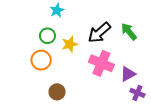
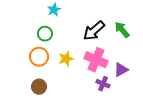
yellow star: (70, 44) -> (66, 59), moved
brown circle: (57, 92) -> (39, 87), moved
purple cross: (137, 93) -> (103, 84), moved

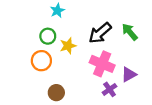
yellow star: (66, 59) -> (68, 46), moved
purple cross: (103, 84) -> (110, 89), turned 32
brown circle: (39, 87) -> (56, 93), moved

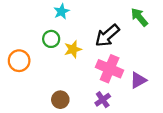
green arrow: (130, 32) -> (139, 17), moved
orange circle: (41, 61) -> (19, 61), moved
purple cross: (110, 89) -> (103, 100), moved

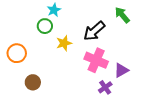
green circle: (51, 39) -> (45, 26), moved
brown circle: (60, 100) -> (33, 82), moved
purple cross: (103, 100) -> (105, 87), moved

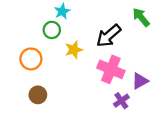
orange circle: (17, 53) -> (31, 59), moved

